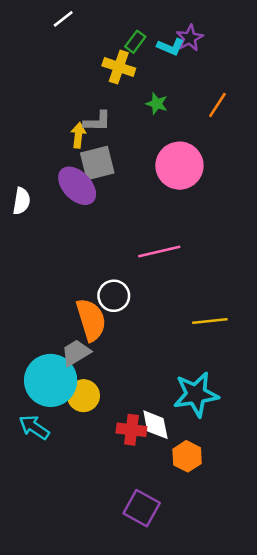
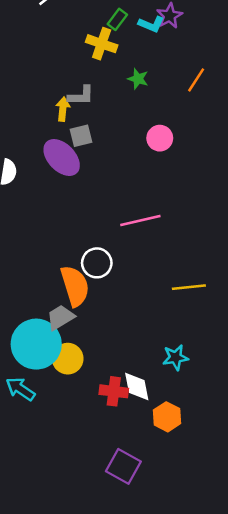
gray square: (97, 163) -> (81, 136), size x0.7
pink circle: (179, 166) -> (160, 138), size x0.6
cyan star: (196, 394) -> (176, 357), size x0.6

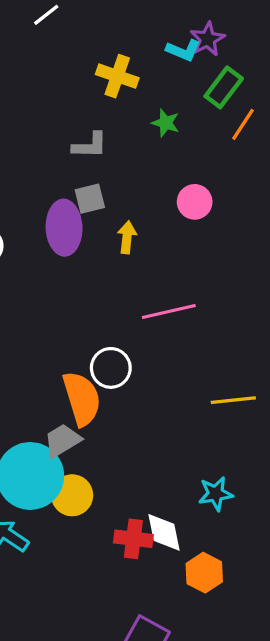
green rectangle: (117, 19) -> (224, 87), moved, size x1.4
yellow arrow: (63, 109) -> (127, 237), moved
purple ellipse: (62, 158) -> (64, 228), turned 42

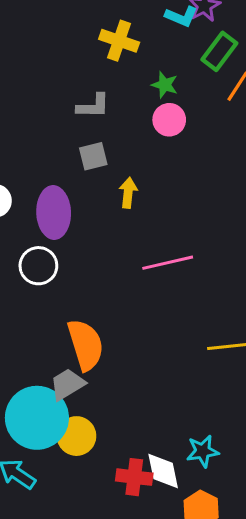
pink circle: (195, 202) -> (169, 120), moved
purple ellipse: (64, 228) -> (54, 213), moved
white circle: (111, 368) -> (38, 266), moved
cyan star: (216, 494) -> (203, 451), moved

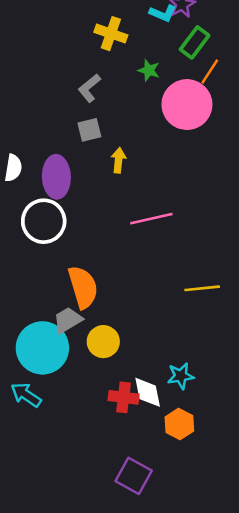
gray L-shape: (93, 106) -> (89, 88), turned 140
pink circle: (169, 120) -> (187, 105), moved, size x1.8
white circle: (38, 266) -> (44, 221), size x1.4
yellow circle: (76, 436) -> (103, 342), moved

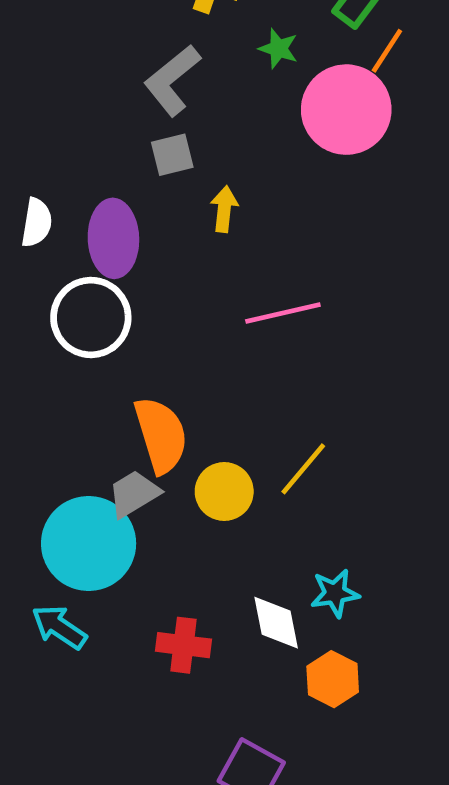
gray L-shape: (89, 88) -> (172, 80), size x1.4
yellow line: (202, 288) -> (303, 469), moved, turned -44
yellow circle: (103, 342) -> (224, 492), moved
red cross: (124, 397) -> (184, 645), moved

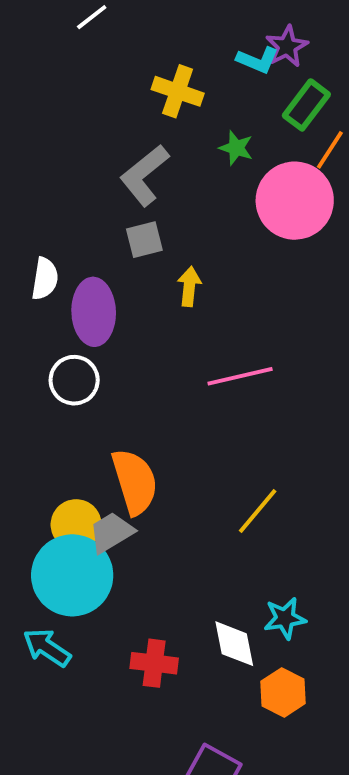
white semicircle: (37, 223) -> (45, 279), moved
white circle: (91, 317) -> (74, 380), size x0.7
yellow circle: (224, 492) -> (76, 525), moved

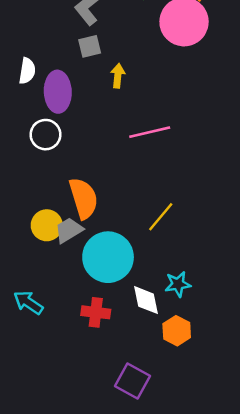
cyan circle: (72, 575) -> (108, 257), moved

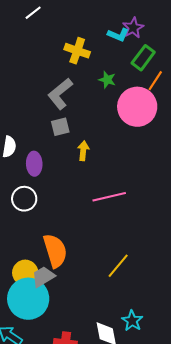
purple ellipse: (58, 92) -> (34, 164), size x0.7
cyan circle: (108, 257) -> (28, 299), moved
cyan star: (178, 284) -> (132, 321), turned -30

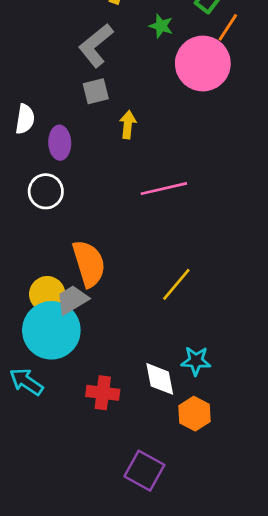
cyan star: (132, 321) -> (196, 361), turned -30

